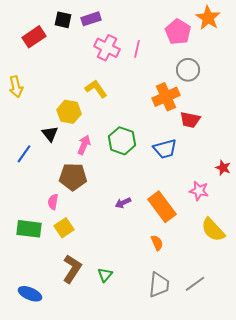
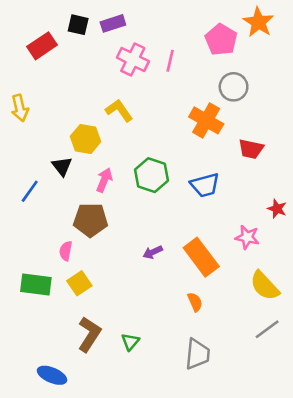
orange cross: (166, 97) -> (206, 120), turned -36
red trapezoid: (190, 120) -> (251, 149), moved
gray line: (195, 284) -> (267, 329), moved
blue ellipse: (30, 294) -> (52, 375), moved

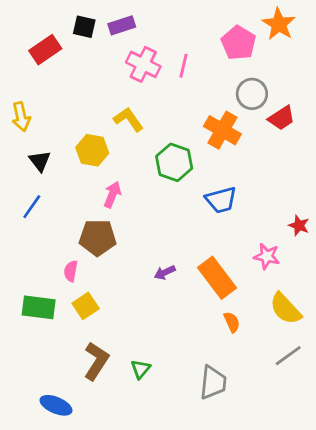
red trapezoid: (251, 149) -> (281, 118), moved, turned -45
black triangle: (62, 166) -> (40, 161), moved
green hexagon: (151, 175) -> (174, 162), moved
orange semicircle: (195, 302) -> (232, 322), moved

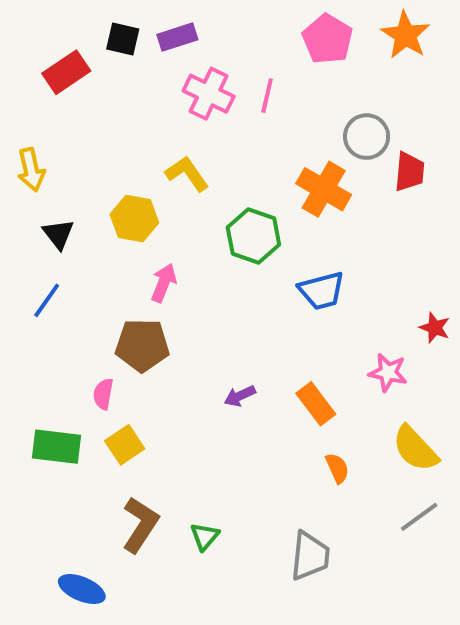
pink pentagon: (239, 43) -> (328, 39), moved
red trapezoid: (281, 118) -> (409, 172), turned -52
orange rectangle: (217, 278) -> (316, 404), size x0.7

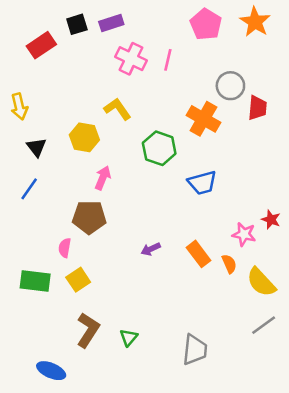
black square: (123, 39) -> (77, 24), turned -30
red star: (435, 328) -> (271, 220), moved
orange semicircle: (337, 468) -> (229, 264), moved

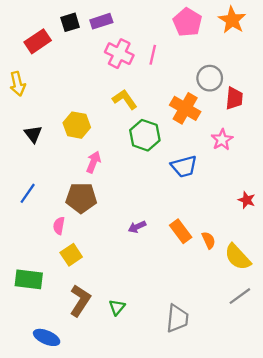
yellow arrow: (19, 107) -> (18, 84), moved
yellow L-shape: (117, 109) -> (125, 99), moved
blue line: (29, 189) -> (28, 193), moved
pink star: (244, 234) -> (222, 140), moved, turned 30
green rectangle: (35, 281) -> (29, 279), moved

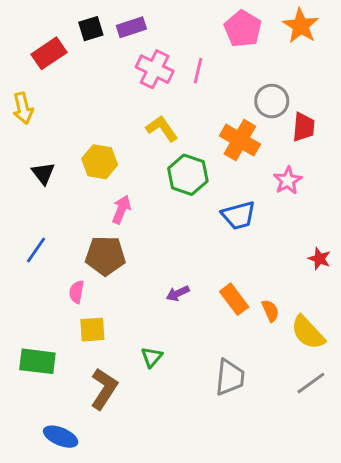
yellow square: (71, 255) -> (92, 330), turned 30
green triangle: (117, 307) -> (152, 357), moved
gray trapezoid: (177, 318) -> (230, 377), moved

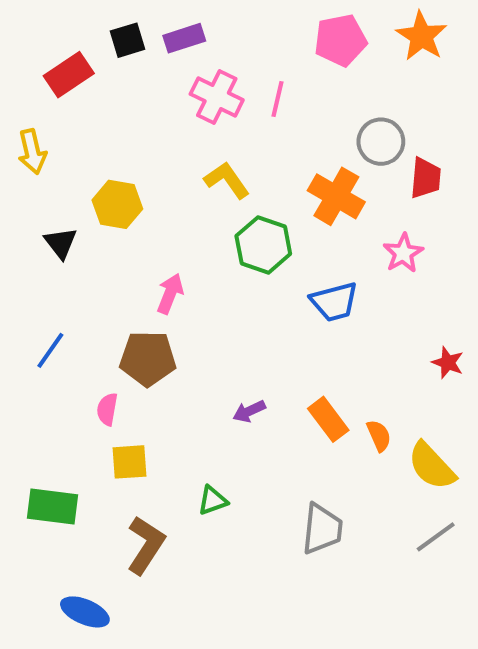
pink pentagon: (243, 29) -> (340, 40), turned 30
yellow hexagon: (100, 162) -> (117, 204), moved
green triangle: (152, 357) -> (213, 500), turned 30

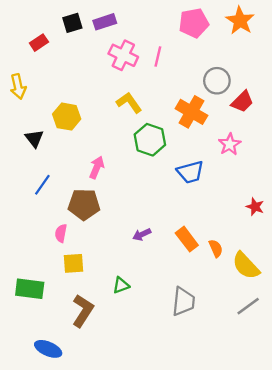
red rectangle: (69, 75) -> (39, 43), size x0.7
red trapezoid: (426, 178) -> (242, 102), turned 40
blue line: (50, 350) -> (42, 185), moved

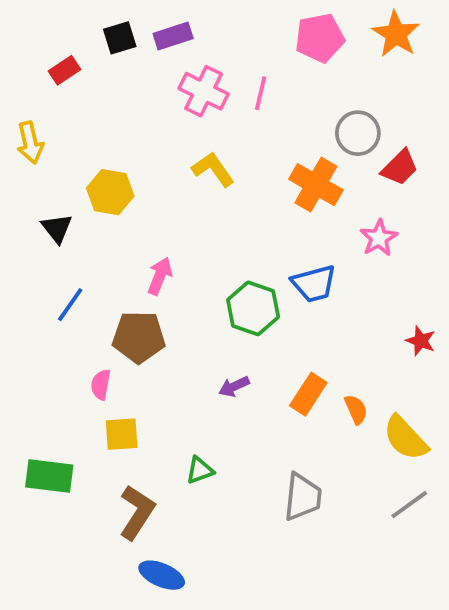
green hexagon: (150, 140) -> (253, 308), moved
orange rectangle: (187, 239) -> (308, 394), turned 70
blue ellipse: (48, 349) -> (162, 575), moved

